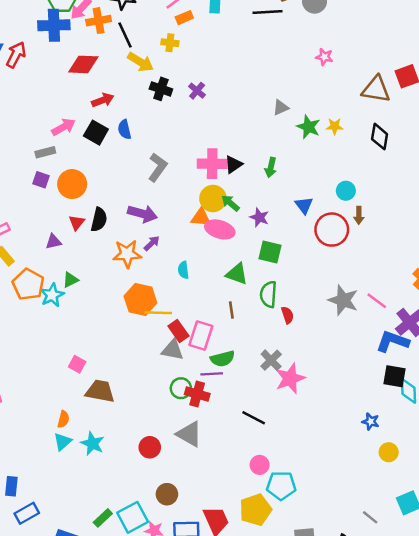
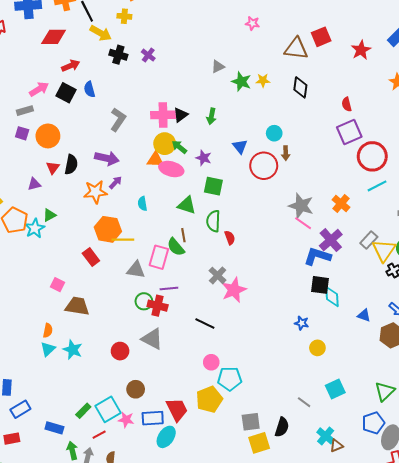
gray star: (343, 300) -> (301, 206), moved
red rectangle: (178, 331) -> (91, 257), moved
green semicircle: (223, 359) -> (176, 247), moved, turned 66

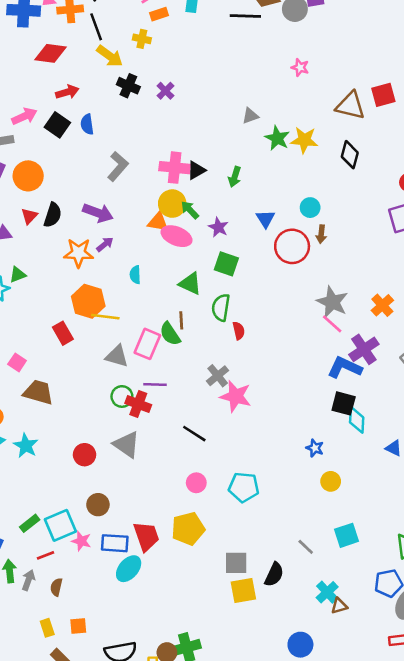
yellow star: (263, 80) -> (304, 140), size x1.5
pink star: (234, 290) -> (236, 396), turned 30
cyan pentagon: (230, 379) -> (244, 487), moved

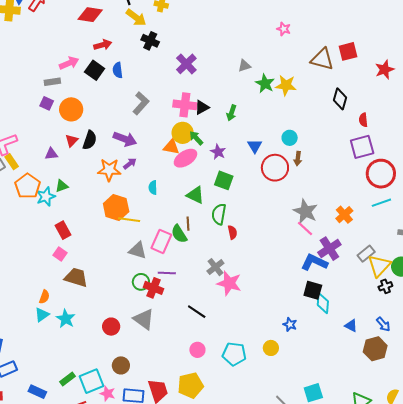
purple cross: (165, 91) -> (186, 64), moved, size x1.5
black diamond: (350, 155) -> (340, 99), moved
pink ellipse: (176, 236) -> (185, 158), turned -55
red rectangle: (63, 333) -> (63, 230), moved
yellow circle: (331, 481) -> (271, 348), moved

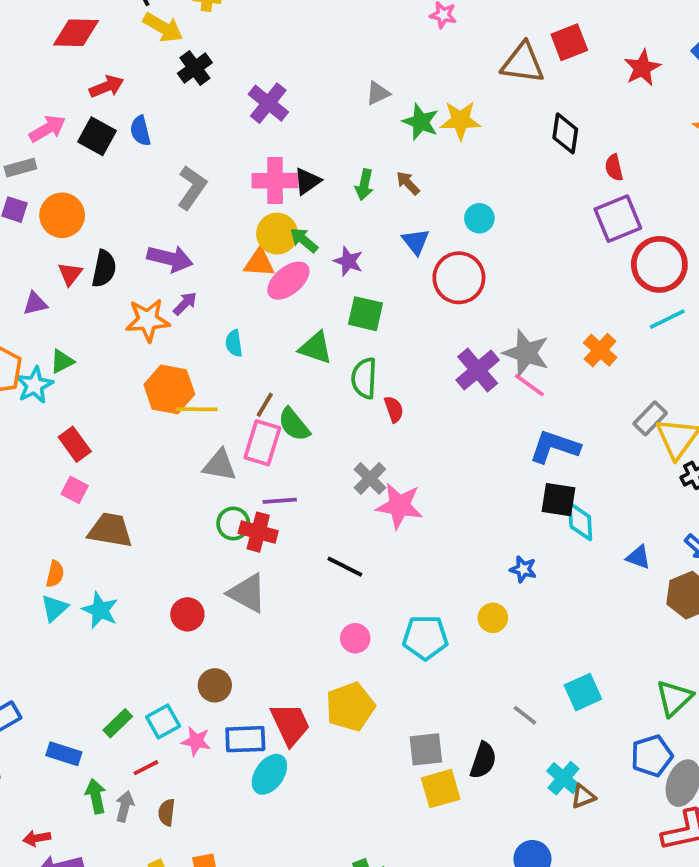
black cross: (150, 41) -> (195, 68), turned 36
brown arrow: (298, 159) -> (408, 183), moved, turned 136
brown line: (188, 224) -> (265, 405), moved, turned 40
purple cross: (329, 249) -> (478, 370), moved
cyan square: (91, 381) -> (163, 721), size x0.7

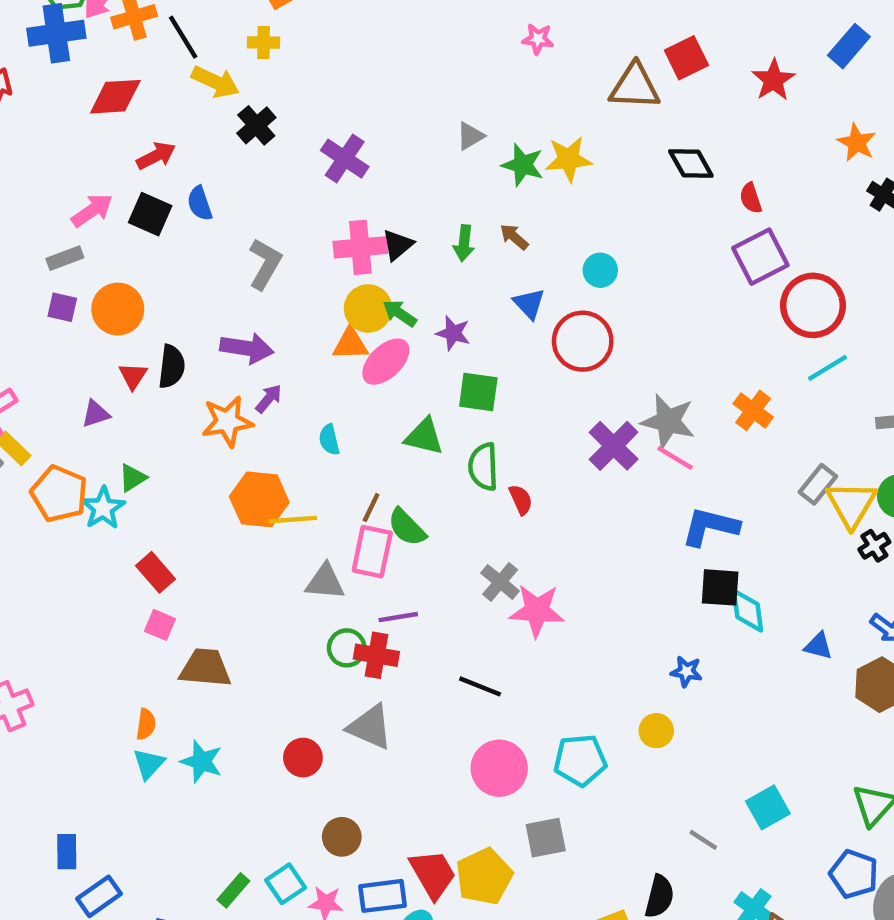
black diamond: (565, 133) -> (691, 164), turned -33
pink circle: (355, 638) -> (499, 768), size x1.6
yellow pentagon: (350, 707) -> (484, 876), moved
gray square: (426, 749) -> (546, 838), moved
blue pentagon: (652, 756) -> (854, 874), turned -30

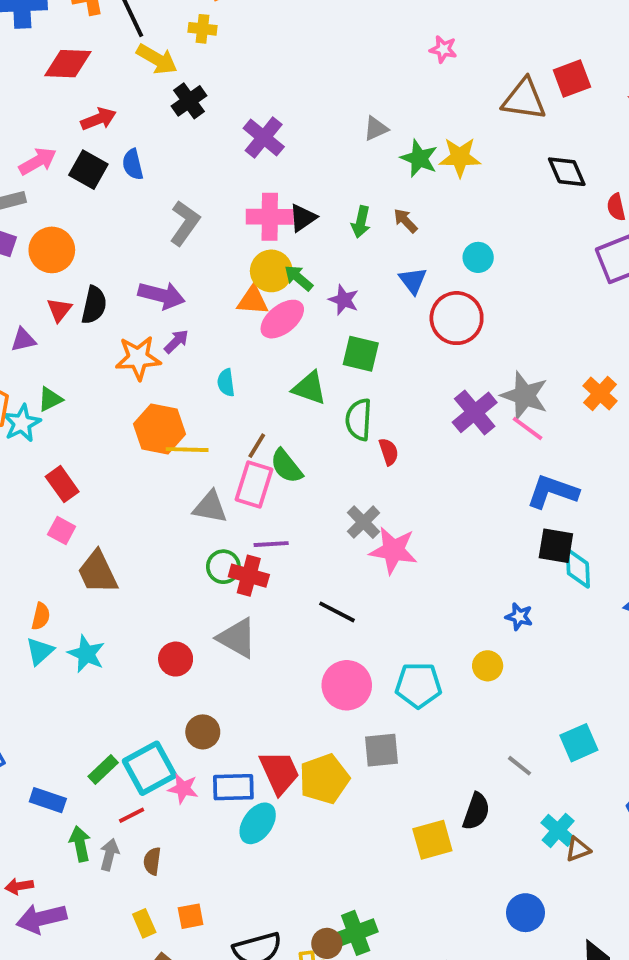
brown trapezoid: (205, 668) -> (98, 572), turned -126
cyan square: (286, 884) -> (150, 768), size x1.5

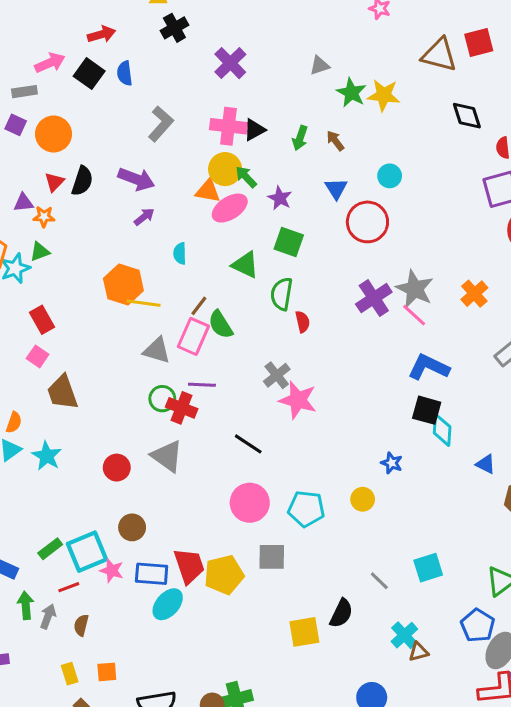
orange star: (138, 358) -> (44, 217), moved, size x0.6

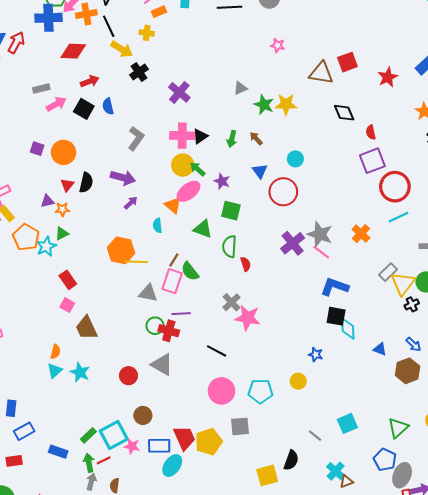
gray rectangle: (24, 92) -> (41, 89), moved
orange triangle: (208, 191) -> (173, 205), moved, turned 36
green arrow: (26, 605) -> (89, 463), moved

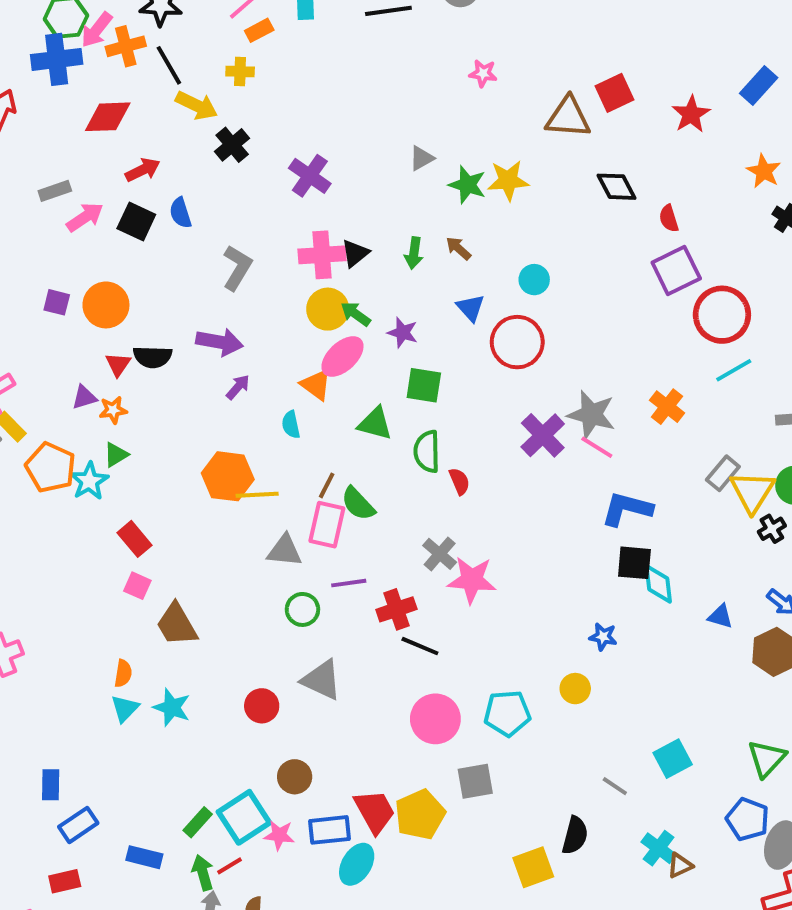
black semicircle: (86, 183) -> (153, 357), turned 84
red cross: (169, 331) -> (396, 609), moved, turned -30

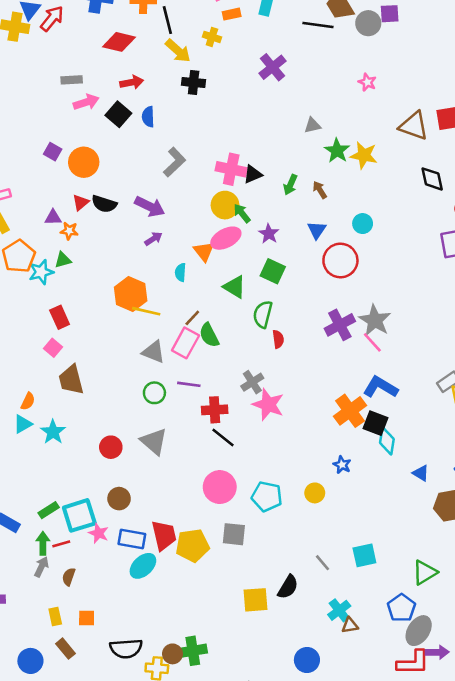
black cross: (232, 145) -> (194, 82), turned 30
purple cross: (310, 176) -> (273, 67), moved
orange cross: (667, 407) -> (350, 411), moved, size x1.4

